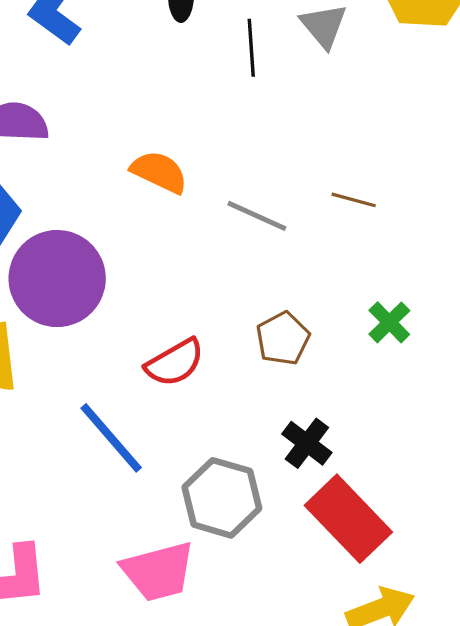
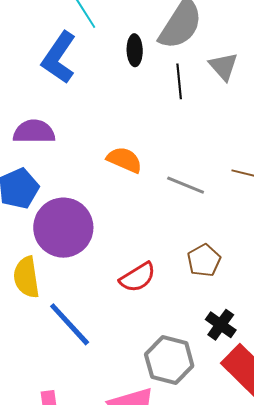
blue line: (111, 438) -> (70, 324), moved

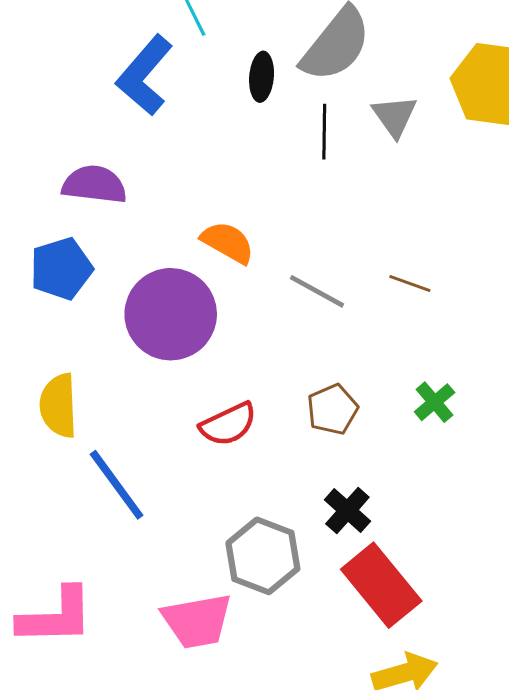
purple circle: (63, 228) -> (171, 314), moved

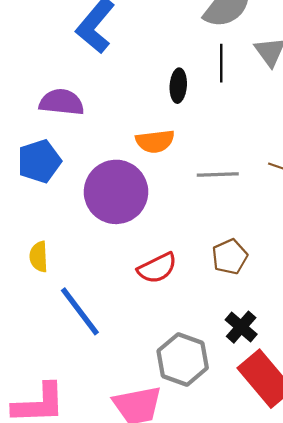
black ellipse: (262, 77) -> (178, 86), moved
orange semicircle: (228, 242) -> (155, 141), turned 144
gray line: (317, 291) -> (218, 175), turned -30
yellow semicircle: (58, 406) -> (39, 257), size x0.7

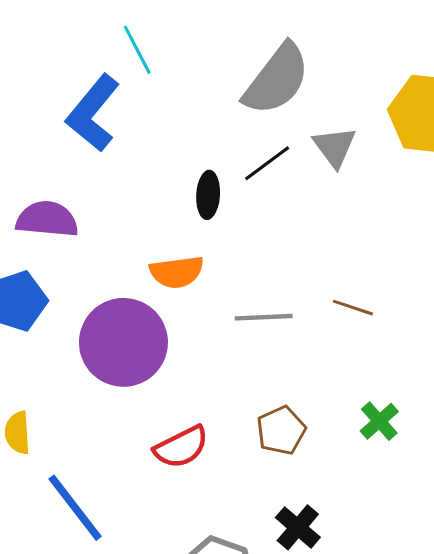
black line: (221, 63) -> (267, 163), turned 54

